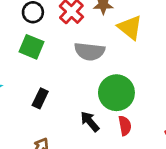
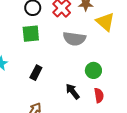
green square: (32, 47) -> (31, 34), turned -30
green circle: (116, 93) -> (93, 70), size x0.6

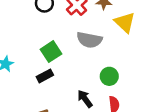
green square: (31, 34) -> (51, 52), moved, turned -30
black rectangle: (36, 73) -> (45, 76), turned 32

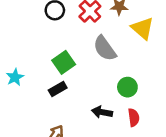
gray semicircle: (89, 40) -> (105, 48), turned 45
black arrow: (85, 99) -> (102, 112), turned -42

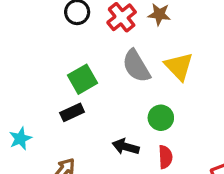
yellow triangle: (142, 28) -> (179, 66), moved
cyan star: (15, 77) -> (20, 139), moved

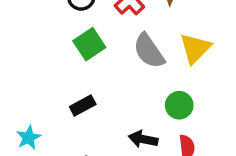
yellow triangle: (179, 66) -> (195, 48), turned 32
green square: (82, 79) -> (89, 44), moved

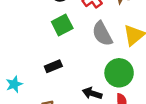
green circle: (179, 105) -> (119, 73), size x1.5

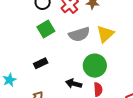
gray semicircle: (102, 34) -> (79, 34), turned -75

